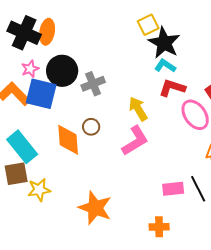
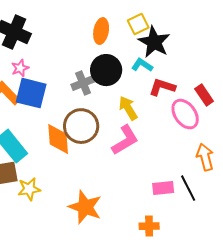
orange ellipse: (47, 32) -> (101, 31), moved
cyan L-shape: (165, 66) -> (142, 65), moved
black circle: (62, 71) -> (106, 70), moved
brown circle: (91, 127) -> (81, 126), size x2.0

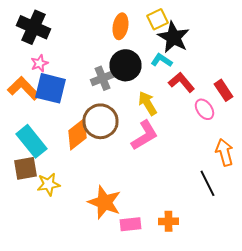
red L-shape: (162, 87) -> (182, 82), turned 32
pink ellipse: (185, 114) -> (204, 109), size x0.7
orange diamond: (58, 139) -> (78, 134), turned 56
pink rectangle: (163, 188) -> (130, 224), moved

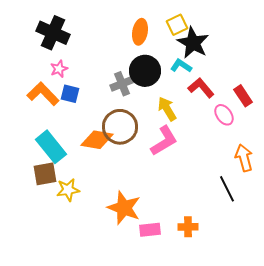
blue square: (50, 88) -> (70, 94), size x0.6
orange diamond: (78, 134) -> (97, 140), turned 48

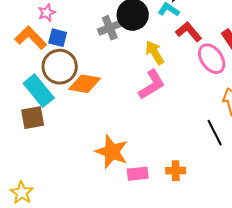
pink ellipse: (224, 115) -> (212, 59), size x1.4
brown circle: (120, 127) -> (60, 67), moved
yellow star: (68, 190) -> (22, 193), moved, turned -30

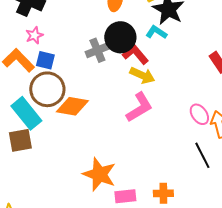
red L-shape: (189, 32) -> (135, 54), moved
yellow arrow: (155, 53) -> (142, 75), turned 145
pink ellipse: (212, 59) -> (199, 114), moved, size x0.7

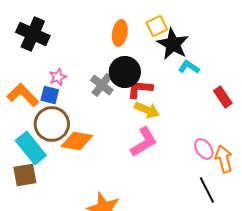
cyan L-shape: (156, 32) -> (189, 67), moved
pink star: (34, 35) -> (58, 77), moved
gray cross: (97, 50) -> (102, 85), turned -30
red L-shape: (135, 54) -> (140, 89), turned -44

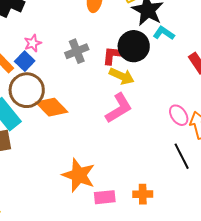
black circle: (125, 72) -> (134, 46), moved
gray cross: (102, 85) -> (77, 51), turned 30
blue square: (50, 95) -> (25, 61), turned 30
orange diamond: (77, 141) -> (52, 107), turned 36

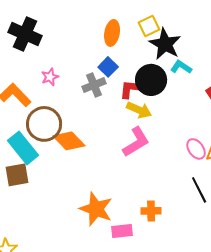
blue square: (25, 61) -> (108, 67), moved
orange cross: (143, 194) -> (151, 211), moved

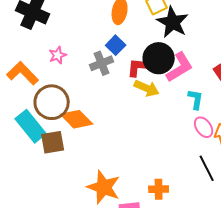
cyan L-shape: (181, 67) -> (196, 99), moved, turned 65
pink L-shape: (136, 142) -> (180, 67), moved
brown square: (17, 175) -> (53, 142), moved

